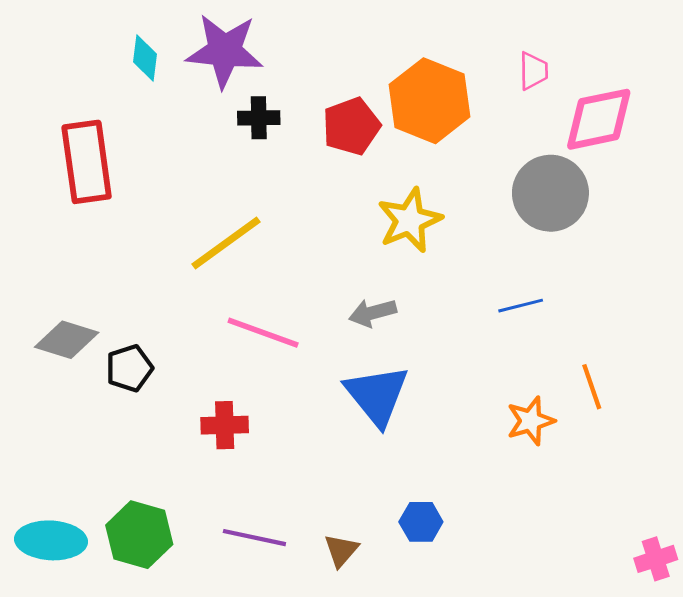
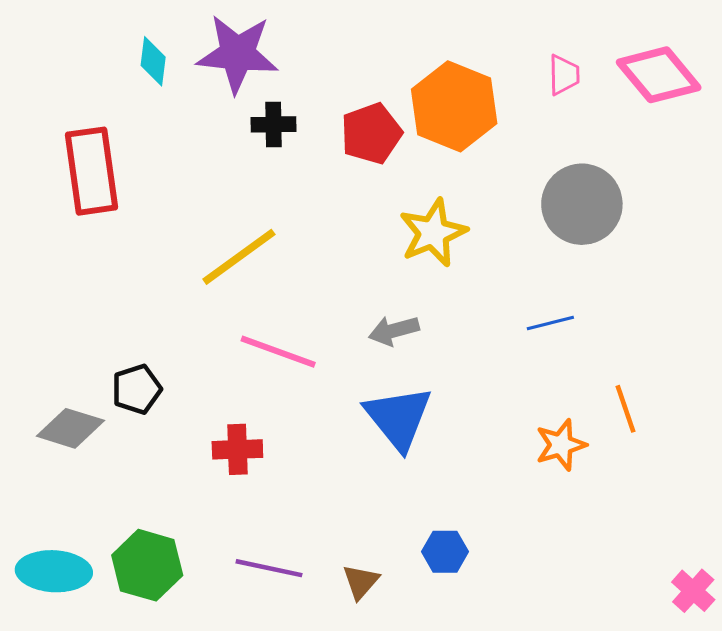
pink diamond: (599, 119) -> (659, 75), moved, turned 62
gray diamond: (67, 340) -> (70, 428), moved
pink cross: (656, 559) -> (693, 591), turned -30

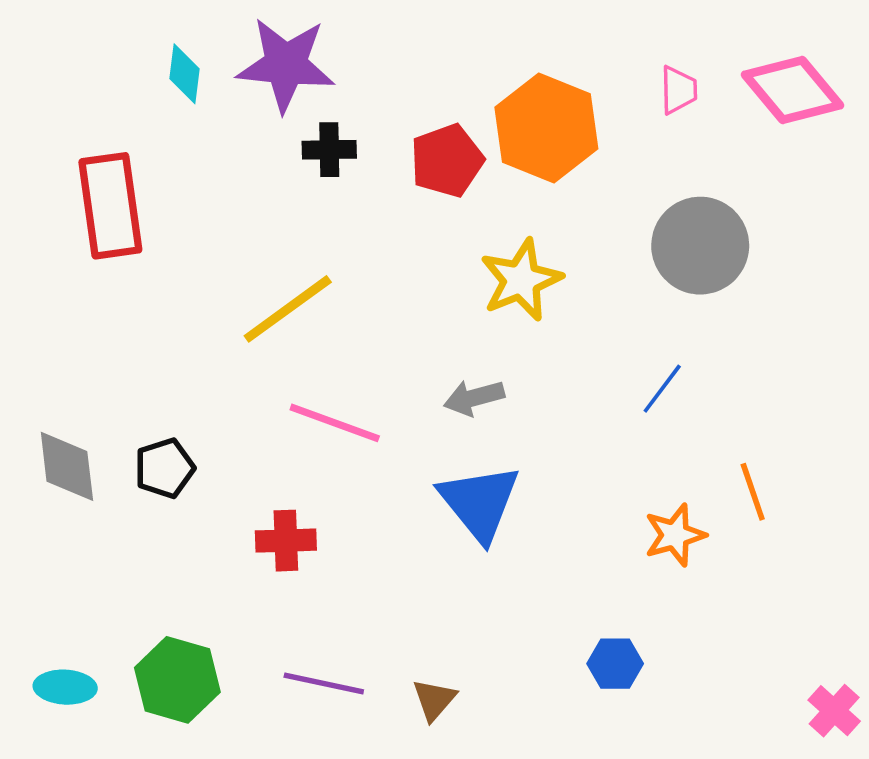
blue line: (550, 323) -> (662, 389), turned -39
gray diamond: (70, 428) -> (67, 466), moved, turned 66
blue hexagon: (445, 552) -> (615, 664), moved
cyan ellipse: (54, 571) -> (65, 687), size x0.7

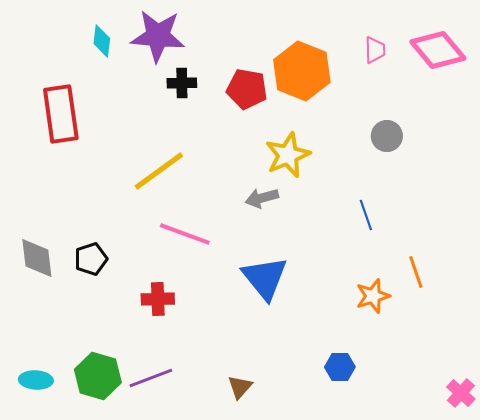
red pentagon: (447, 161) -> (247, 89), turned 30
gray circle: (700, 246) -> (387, 136), size x0.6
blue line: (662, 389) -> (366, 215), turned -56
gray arrow: (474, 398) -> (262, 198), moved
purple line: (324, 683) -> (151, 378), moved, turned -33

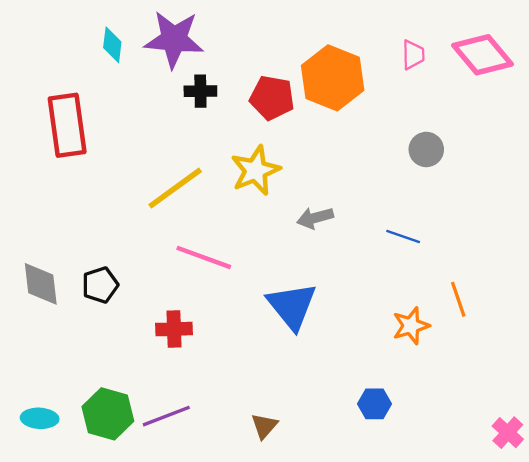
yellow star: (288, 155) -> (256, 170), moved
gray arrow: (262, 198) -> (315, 218), moved
blue line: (366, 215) -> (403, 237), turned -52

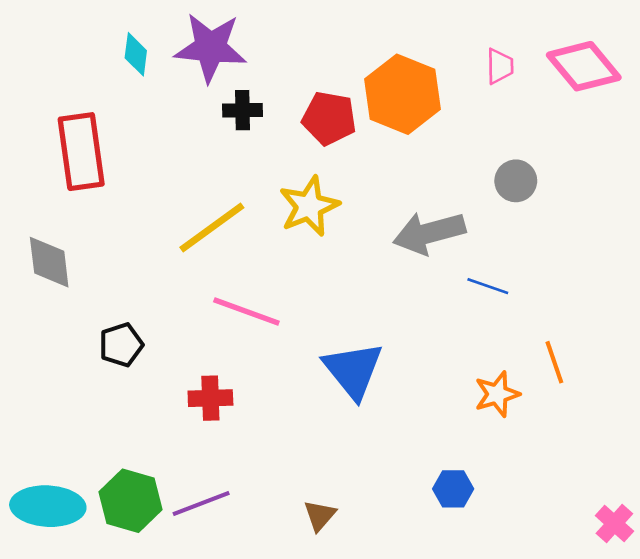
gray arrow: (315, 218) -> (429, 233), moved, size x1.6
gray diamond: (41, 284) -> (49, 262), moved
cyan ellipse: (40, 418) -> (48, 506), size x1.6

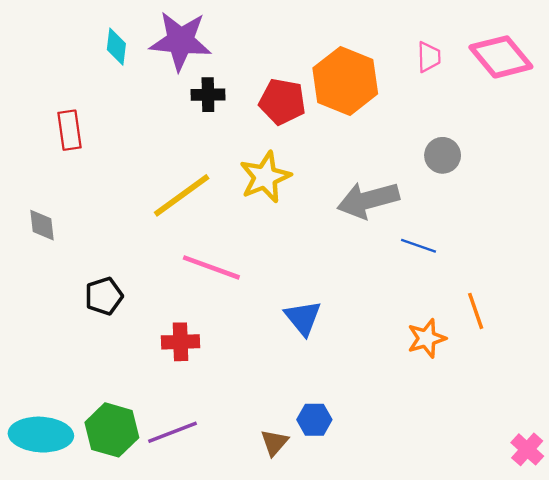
red rectangle: (81, 152) -> (69, 130), size x0.6
gray diamond: (49, 262) -> (42, 225), size x0.7
blue triangle: (353, 370) -> (303, 318), size x0.7
blue hexagon: (453, 489) -> (314, 420), moved

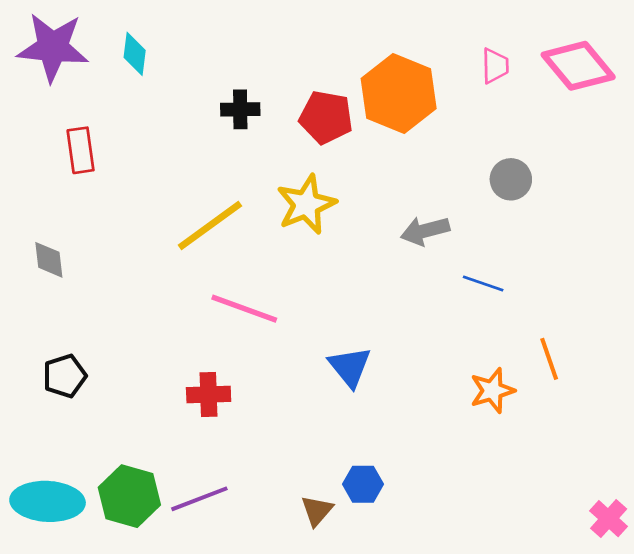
purple star: (180, 41) -> (53, 47), moved
gray arrow: (368, 200) -> (425, 231), size x0.7
black pentagon: (104, 296) -> (65, 376), moved

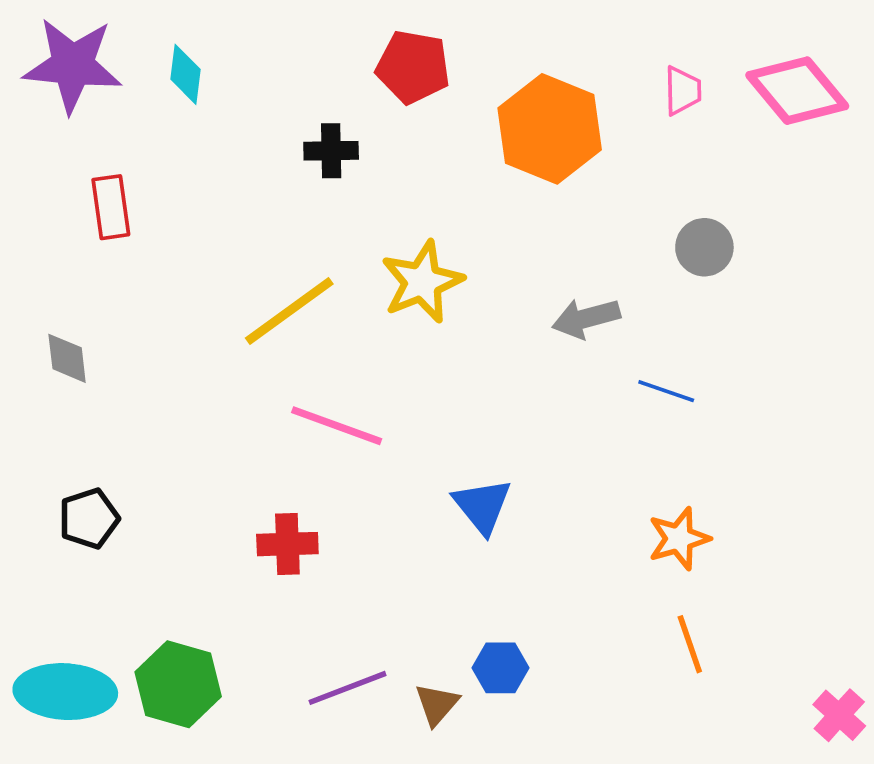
red pentagon: (326, 117) -> (413, 67), moved
orange line: (549, 359) -> (690, 644), moved
purple line: (199, 499) -> (348, 688), moved

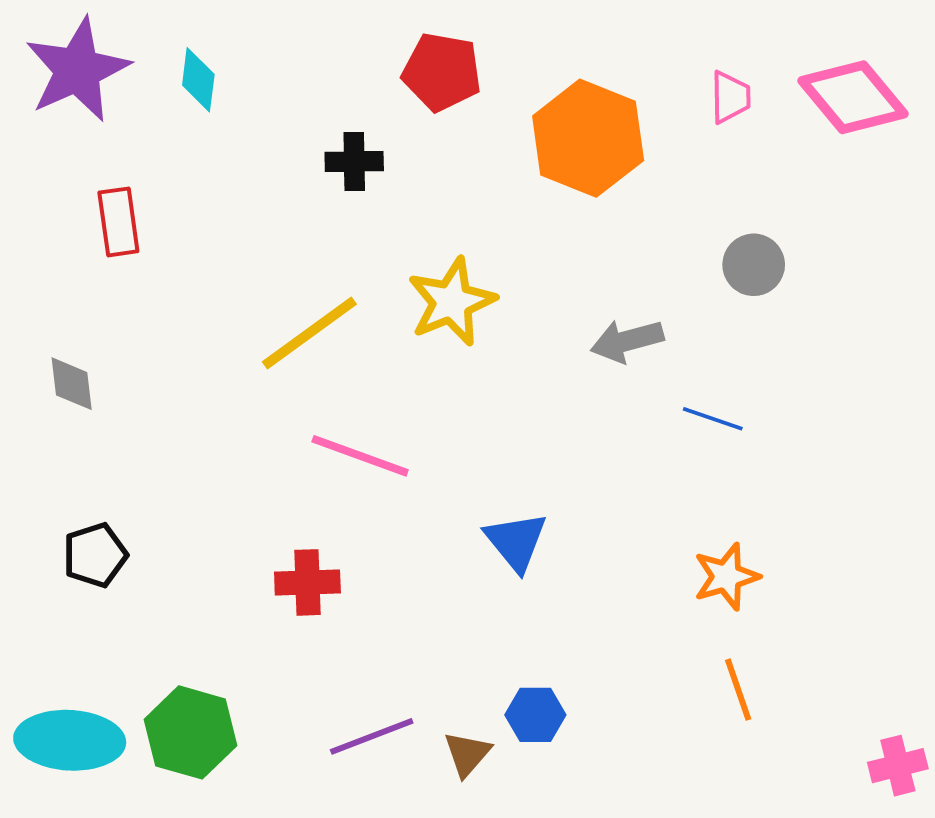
purple star: (73, 65) -> (77, 70), turned -30
pink cross: (839, 715) -> (898, 766), turned 34

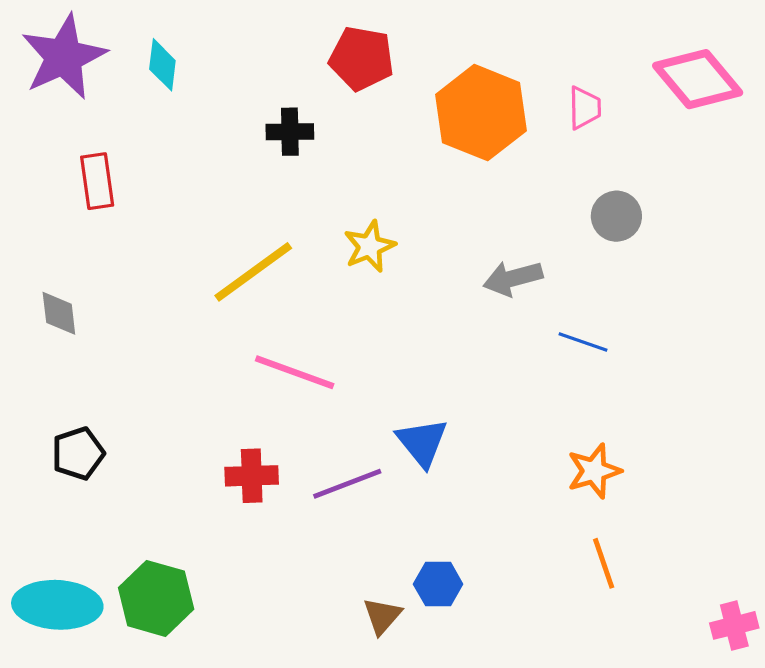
pink trapezoid: (730, 97) -> (585, 108), moved
yellow star: (452, 302) -> (370, 246), size x0.7
purple line: (372, 736) -> (347, 484), moved

